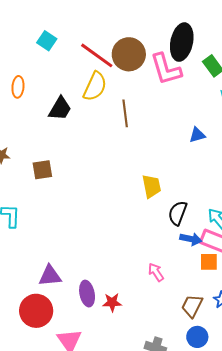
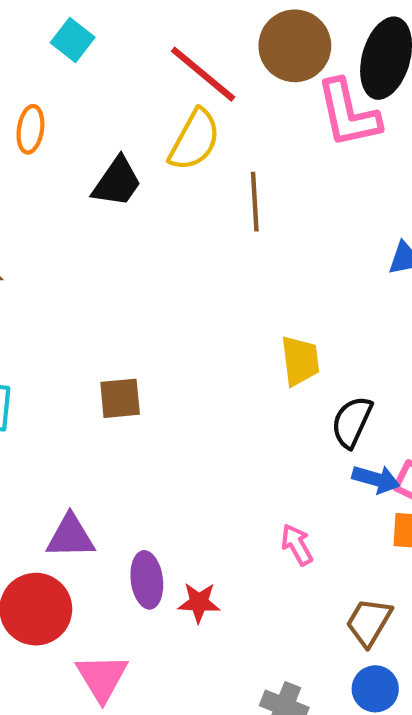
cyan square: (47, 41) -> (73, 40), moved
brown circle: (129, 54) -> (295, 46), moved
brown square: (42, 170) -> (120, 398), moved

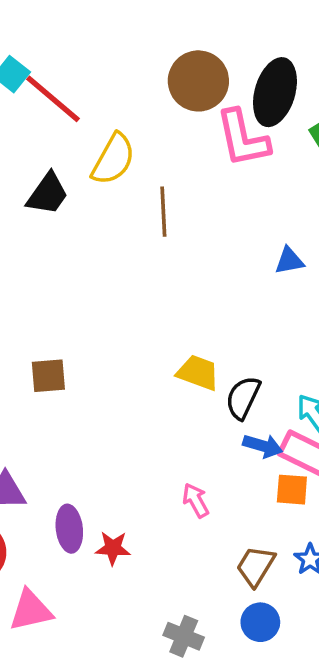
red line: (203, 74) -> (53, 99), moved
yellow trapezoid: (300, 361) -> (198, 373), moved, turned -63
pink triangle: (102, 678) -> (31, 610), turned 48

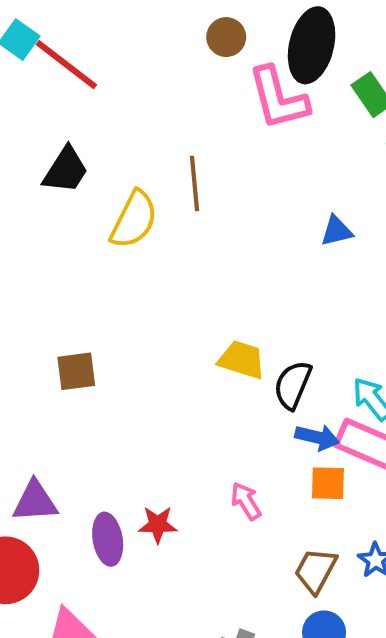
brown circle: (198, 81) -> (226, 37), size x0.6
yellow semicircle: (113, 159) -> (134, 220), moved
orange square: (292, 490) -> (328, 483), moved
red star: (113, 548) -> (158, 525), moved

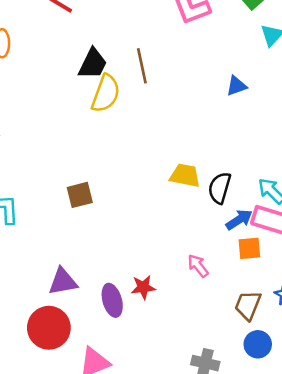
black trapezoid: (66, 170) -> (93, 64), moved
blue arrow: (317, 437) -> (239, 220), turned -40

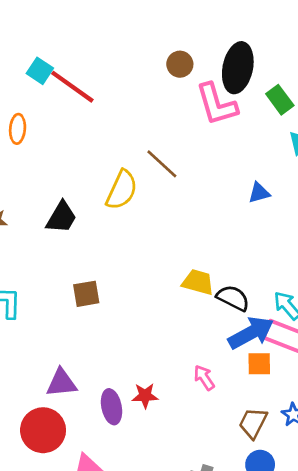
black trapezoid: (93, 64) -> (61, 217), moved
brown line: (142, 66) -> (162, 164), turned -40
black semicircle: (220, 188) -> (233, 298), turned 96
blue arrow: (239, 220) -> (251, 333), size x1.6

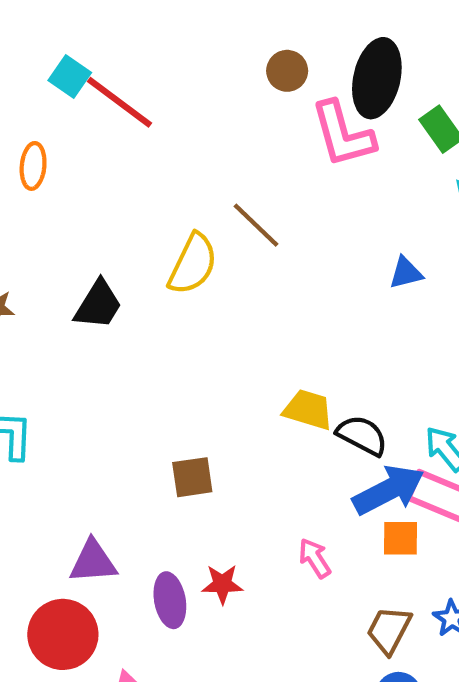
brown square: (86, 294) -> (192, 477), moved

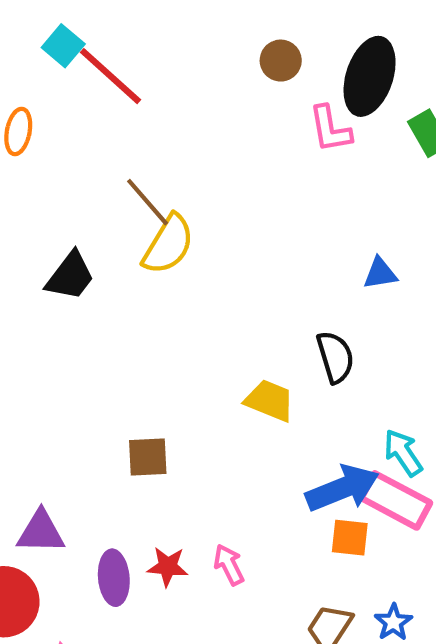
pink L-shape: (343, 134) -> (330, 129), size x0.7
brown line: (256, 225) -> (148, 202), moved
black semicircle: (362, 435) -> (335, 357), moved, turned 40
pink arrow: (315, 558) -> (229, 565), moved

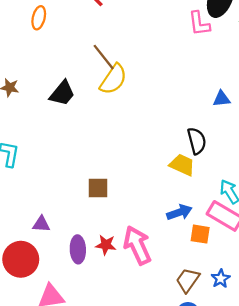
yellow trapezoid: (270, 401) -> (182, 165), moved
blue arrow: (342, 488) -> (179, 212), moved, size x0.7
purple triangle: (41, 532) -> (41, 224), size x0.7
pink arrow: (229, 565) -> (137, 245), size x1.8

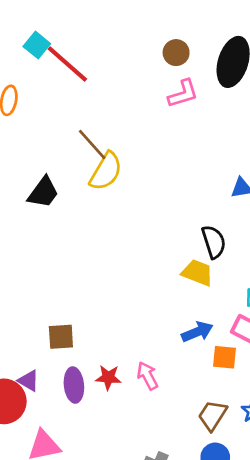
pink L-shape: (199, 24) -> (183, 94), moved, turned -96
brown square: (98, 188) -> (61, 337), moved
purple triangle: (41, 224) -> (29, 381), moved, turned 30
pink arrow: (137, 245) -> (147, 376), size x0.6

